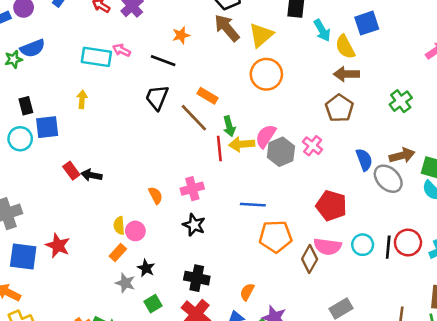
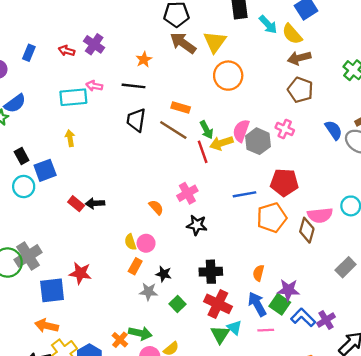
red pentagon: (331, 206) -> (284, 182), moved

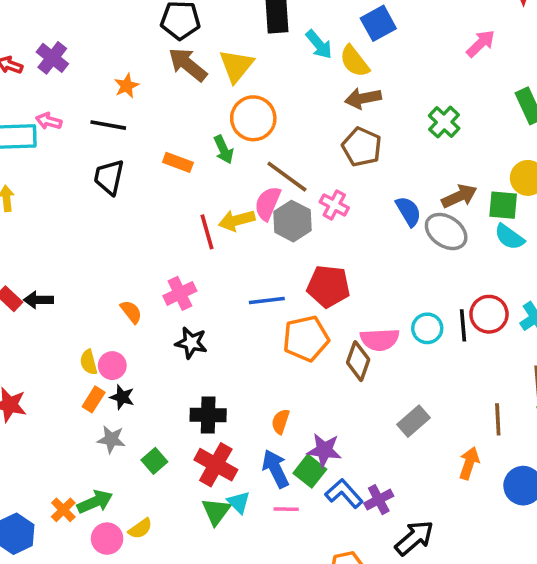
brown line: (173, 130) -> (287, 177), moved
green arrow: (206, 130) -> (224, 150), moved
black star: (164, 274) -> (122, 397), moved
green arrow: (140, 333) -> (95, 502), turned -40

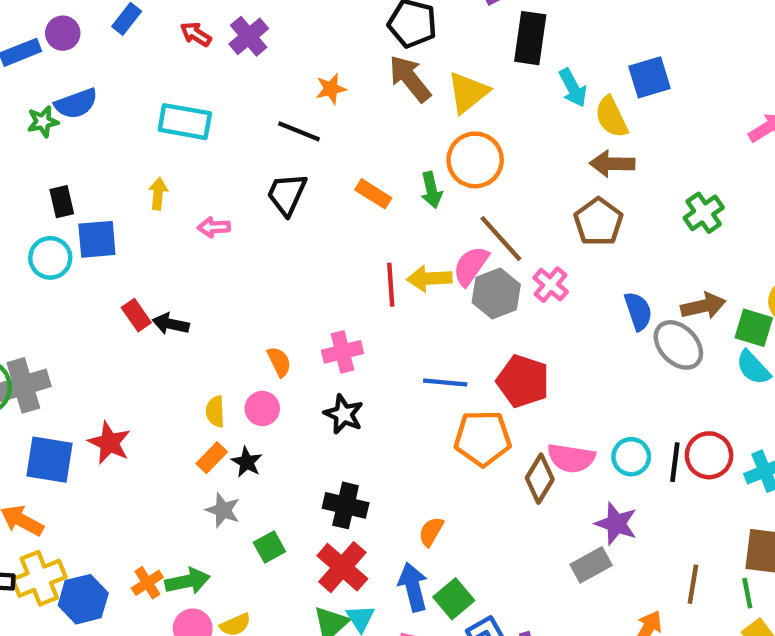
pink arrow: (49, 121) -> (214, 227), moved, turned -30
pink circle: (112, 366) -> (262, 409), moved
purple star: (324, 450) -> (616, 524), moved

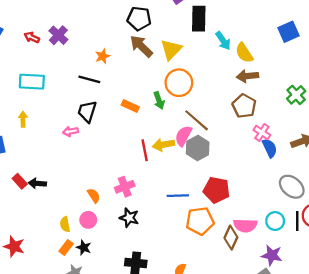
blue square: (650, 77) -> (288, 32), moved
pink arrow: (214, 227) -> (71, 131), moved
pink cross: (551, 285) -> (262, 133), moved
gray ellipse: (678, 345) -> (292, 187), moved

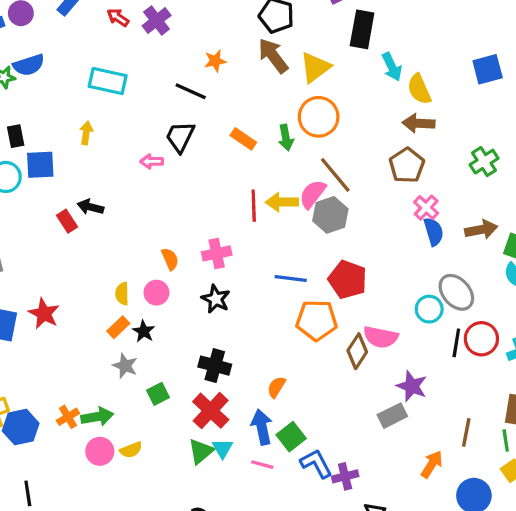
black arrow: (37, 183) -> (90, 207), moved
cyan circle: (275, 221) -> (429, 309), moved

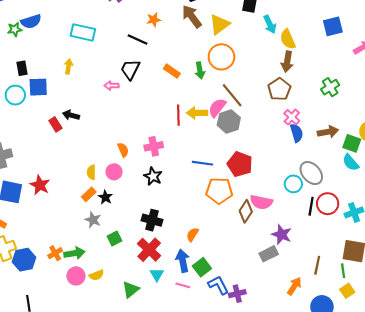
brown arrow: (419, 123) -> (287, 62), turned -84
green triangle: (201, 451) -> (131, 290), moved

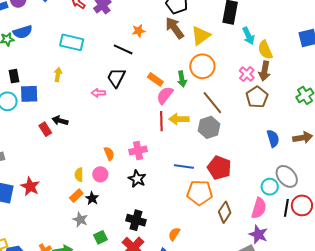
pink semicircle: (217, 108) -> (165, 95), moved
pink cross: (292, 117) -> (247, 74), moved
pink semicircle: (261, 202) -> (259, 208), moved, turned -85

